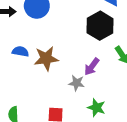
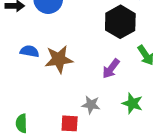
gray star: (77, 83) -> (91, 105), moved
green star: (96, 108) -> (132, 103), moved

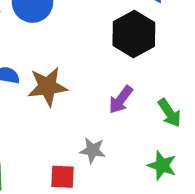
green arrow: (146, 55) -> (170, 113), moved
green star: (132, 103) -> (162, 165), moved

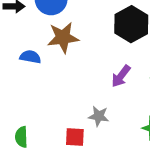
brown star: (47, 87) -> (63, 37), moved

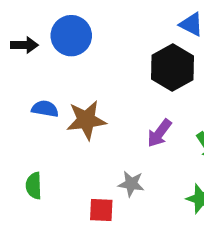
brown star: (63, 37) -> (86, 120), moved
green semicircle: (21, 137) -> (34, 186), moved

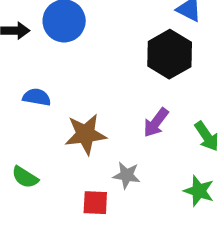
brown star: (86, 120) -> (86, 134), moved
green semicircle: (34, 186) -> (25, 177), turned -56

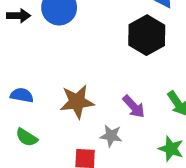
blue semicircle: (37, 97) -> (22, 95), moved
purple arrow: (156, 123) -> (134, 107), moved, turned -80

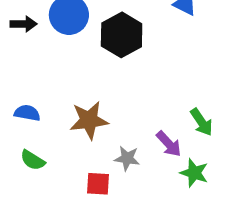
black hexagon: (147, 35) -> (122, 35), moved
purple arrow: (134, 107) -> (169, 144), moved

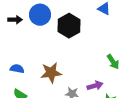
green arrow: (201, 122) -> (113, 62), moved
purple arrow: (169, 144) -> (95, 86), turned -63

